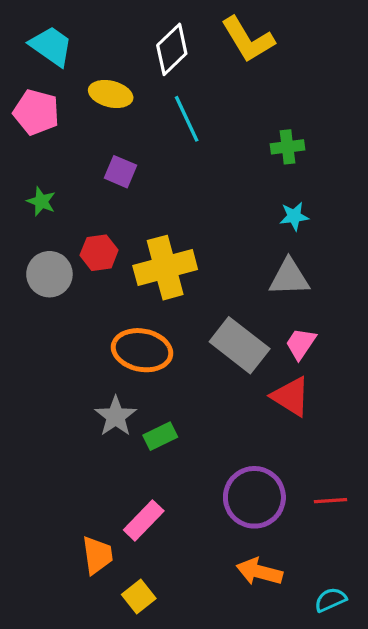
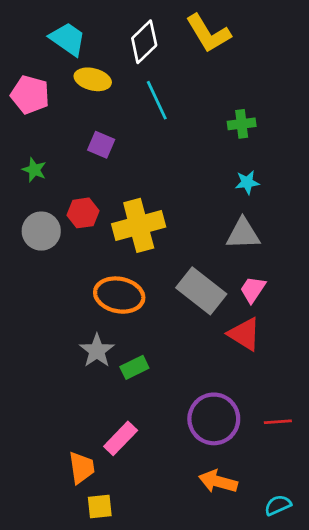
cyan trapezoid: (51, 46) -> (68, 39), moved
yellow square: (139, 596) -> (100, 507), moved, turned 32

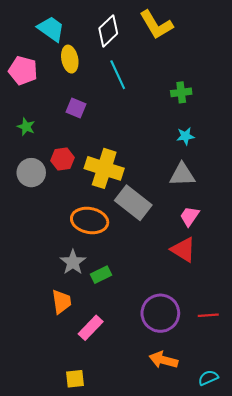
yellow ellipse: (93, 79) -> (70, 59), turned 65
yellow cross: (139, 225) -> (104, 168), turned 33
gray rectangle: (201, 291) -> (133, 203), moved
orange trapezoid: (82, 468) -> (61, 302), moved

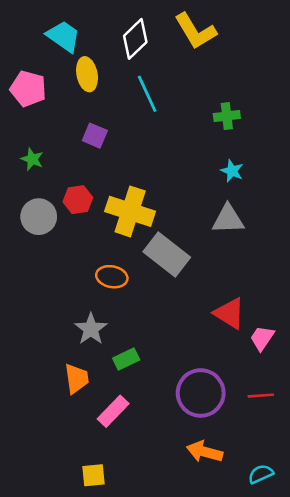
cyan star: (185, 136) -> (232, 171), turned 30
pink trapezoid: (190, 216) -> (262, 338), moved
orange ellipse: (90, 220) -> (112, 277), size x0.7
green rectangle: (101, 275) -> (126, 359), moved

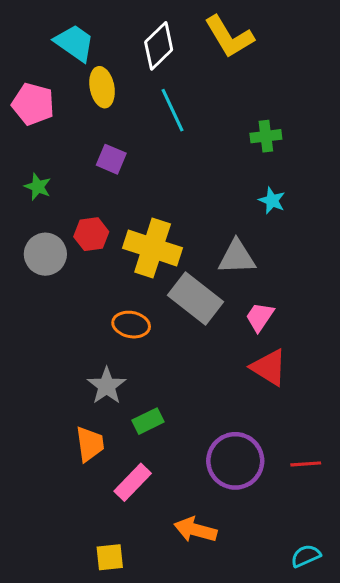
gray triangle: (228, 219) -> (237, 257), moved
pink trapezoid: (262, 338) -> (260, 317), moved
orange arrow: (205, 452) -> (195, 530), moved

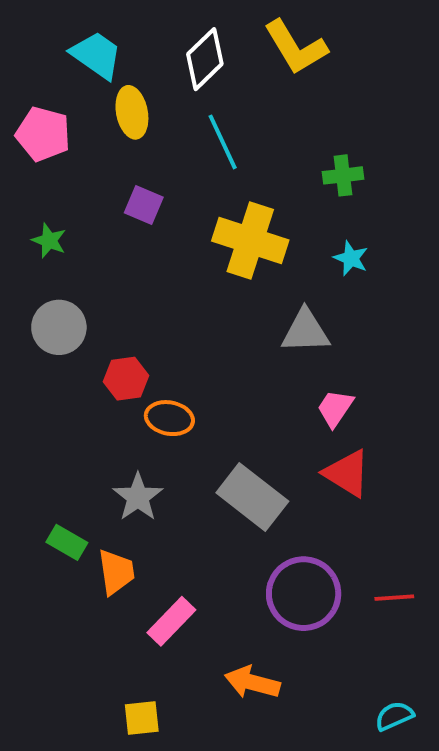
red hexagon: (91, 234) -> (126, 379), moved
yellow cross: (153, 248) -> (250, 241), moved
gray rectangle: (195, 299) -> (252, 497), moved
green rectangle: (148, 421) -> (67, 542), moved, turned 56

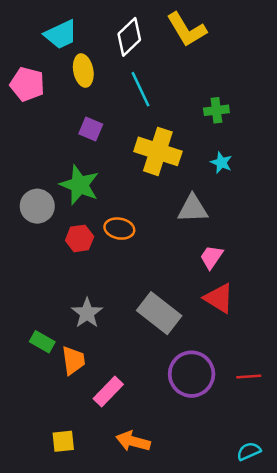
cyan trapezoid: (96, 55) -> (61, 34), turned 120
green star: (49, 241) -> (80, 185), moved, size x1.8
orange ellipse: (169, 418) -> (119, 229), moved
orange arrow: (252, 682) -> (133, 441), moved
yellow square: (142, 718) -> (63, 441), moved

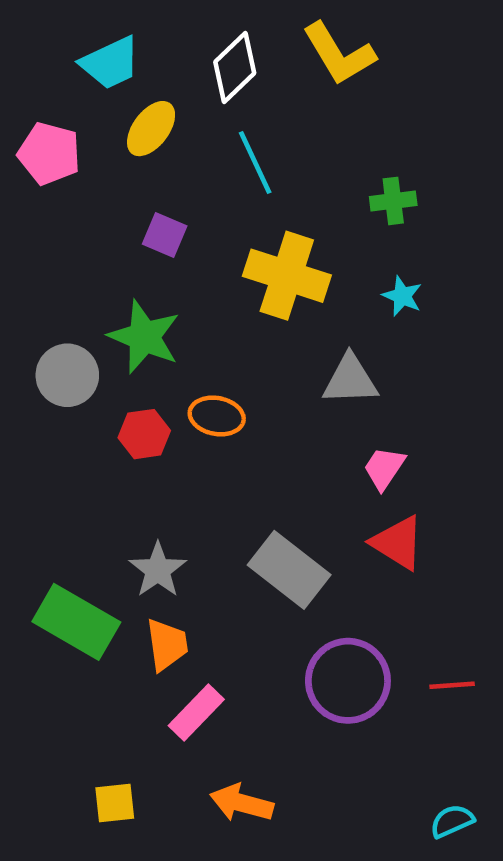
yellow ellipse: (83, 71) -> (151, 129), turned 48
green rectangle: (42, 342) -> (76, 622), size x1.8
orange trapezoid: (73, 360) -> (167, 645), moved

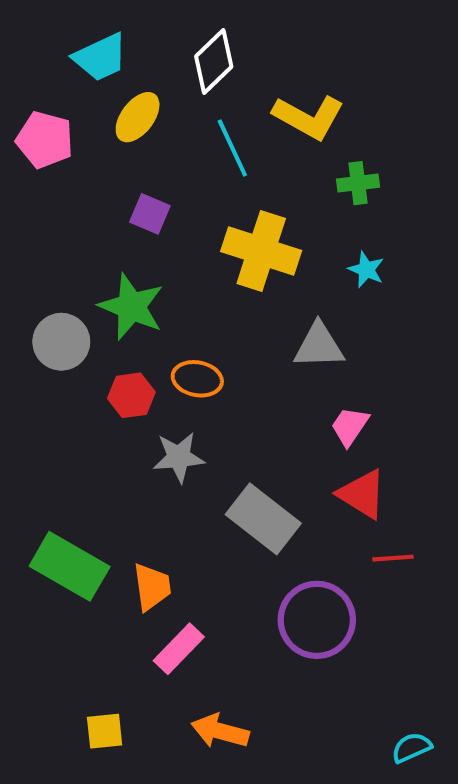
yellow L-shape: (339, 54) -> (309, 117), moved, turned -30
gray star: (158, 570) -> (179, 457), moved, turned 30
red line: (452, 685) -> (393, 558), moved

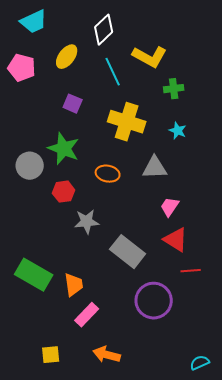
cyan trapezoid: (100, 57) -> (34, 22), moved
orange ellipse: (197, 379) -> (108, 174), moved

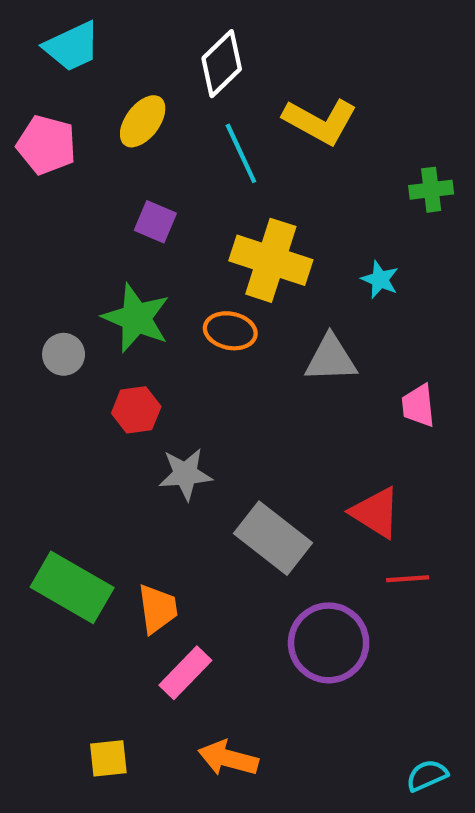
green cross: (174, 89) -> (431, 190), moved
gray circle: (30, 166) -> (64, 354), size x0.7
orange ellipse: (108, 174) -> (230, 331), moved
pink trapezoid: (170, 207) -> (418, 406), moved, turned -40

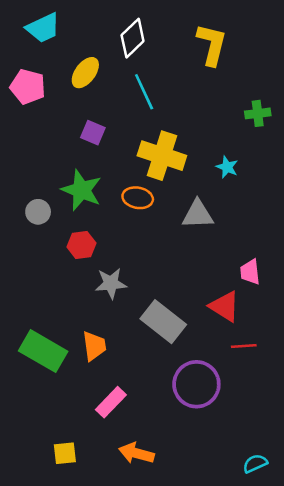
yellow L-shape: (320, 121) -> (212, 44), moved, turned -105
pink trapezoid: (418, 406) -> (250, 272), moved
orange trapezoid: (158, 609) -> (94, 346), moved

